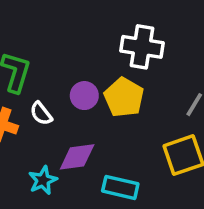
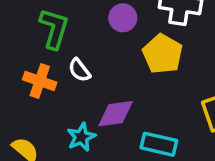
purple circle: (84, 96) -> (123, 18), moved

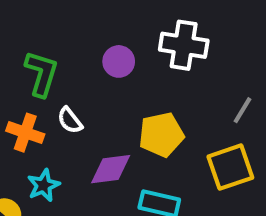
yellow pentagon: (163, 54) -> (161, 135), moved, turned 30
cyan star: (81, 137) -> (44, 185), moved

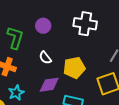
purple circle: (119, 61) -> (43, 26), moved
white semicircle: (70, 120) -> (45, 58), moved

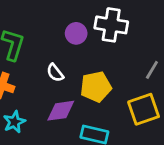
purple circle: (43, 26) -> (76, 33), moved

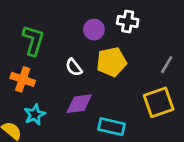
white cross: (111, 25) -> (128, 21), size x0.7
yellow pentagon: (96, 87) -> (111, 62), moved

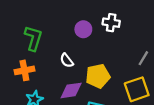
yellow pentagon: (111, 62) -> (98, 76), moved
orange cross: (23, 79) -> (24, 70), turned -30

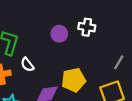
white semicircle: (67, 60) -> (27, 65), moved

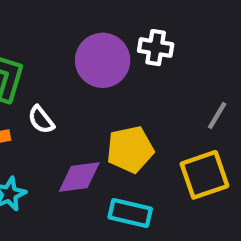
purple circle: (59, 34) -> (103, 60), size x1.6

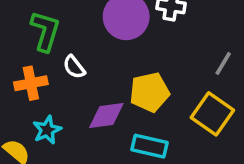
yellow square: (204, 175) -> (212, 114), turned -36

